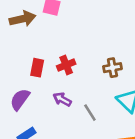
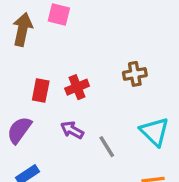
brown arrow: (23, 19) -> (23, 29), turned -65
brown cross: (112, 68) -> (135, 74), moved

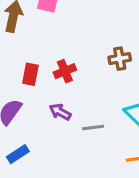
gray line: (107, 147) -> (93, 128), turned -65

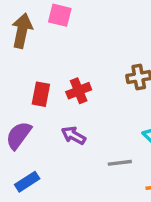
gray line: (93, 128) -> (120, 163), moved

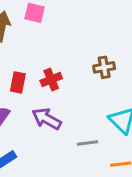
purple arrow: (73, 135) -> (47, 119), size x1.4

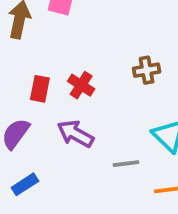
red cross: (51, 79) -> (81, 85), turned -35

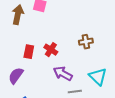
purple arrow: (75, 134) -> (63, 74), moved

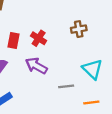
purple arrow: (63, 74) -> (36, 66), moved

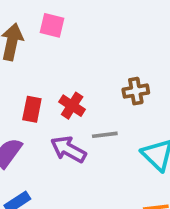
gray line: (66, 86) -> (105, 135), moved

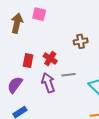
brown cross: (136, 91) -> (81, 41), moved
purple arrow: (68, 149) -> (48, 83), turned 42

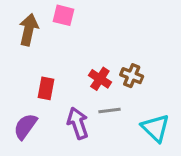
brown cross: (81, 41) -> (132, 76), moved, turned 32
red cross: (50, 59) -> (100, 79), moved

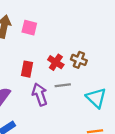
pink square: (63, 15) -> (29, 28), moved
red rectangle: (46, 88) -> (27, 69), moved

